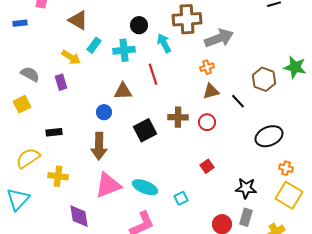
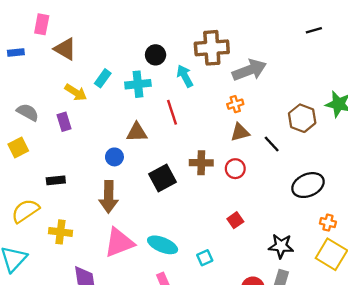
brown triangle: (78, 20) -> (65, 49), moved

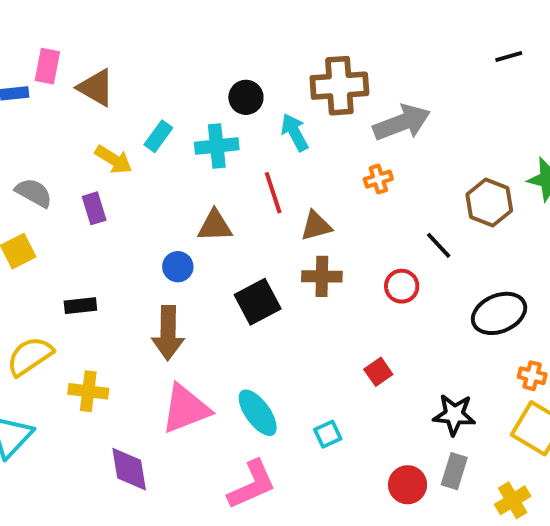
pink rectangle: (42, 24) -> (47, 66), moved
brown triangle: (240, 132) -> (316, 226), moved
red circle: (235, 169) -> (402, 286), moved
cyan ellipse: (163, 245) -> (258, 413), turned 32

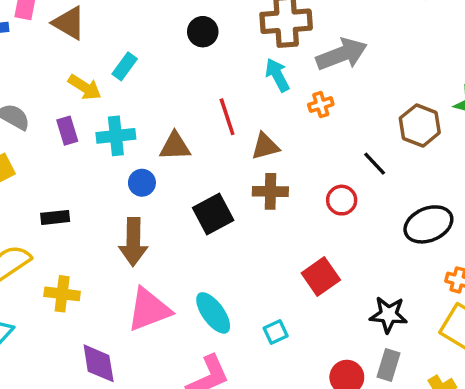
cyan arrow: (295, 132) -> (277, 75), moved
cyan cross: (217, 146) -> (116, 136), moved
red square: (378, 372) -> (321, 276), size x1.5

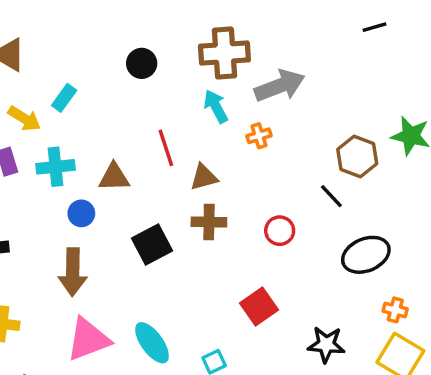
black line: (375, 164) -> (331, 196), moved

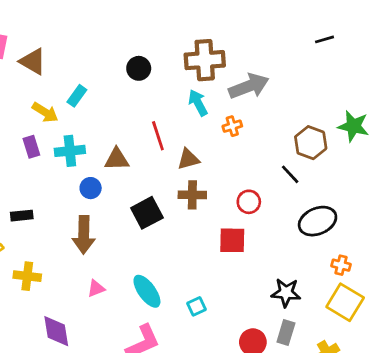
red square: (259, 307) -> (232, 240), moved, turned 36
pink triangle: (88, 339) -> (96, 288), size x0.5

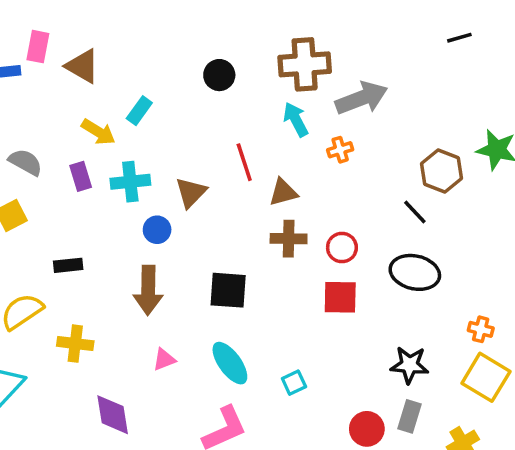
brown triangle: (117, 159) -> (191, 192), turned -44
red circle: (249, 202) -> (342, 248), moved
black square: (147, 213) -> (228, 290), moved, turned 32
black ellipse: (318, 221) -> (415, 272), moved, turned 36

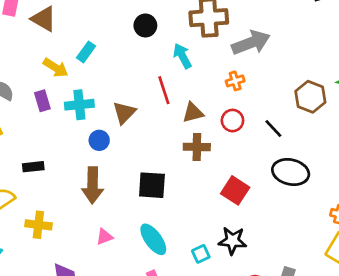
cyan arrow: (296, 119) -> (182, 56), moved
black line: (415, 212) -> (273, 128), moved
red circle: (342, 248) -> (232, 121), moved
red square: (340, 297) -> (235, 190), turned 32
black star: (410, 365) -> (232, 241), moved

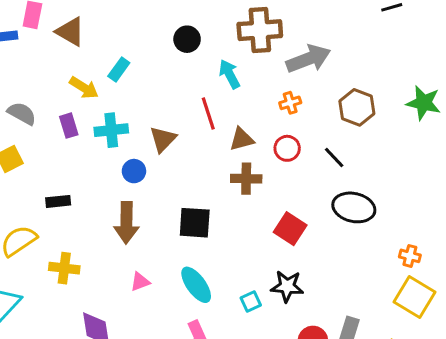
brown hexagon: (310, 97) -> (357, 107), moved

